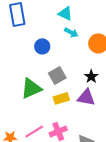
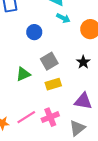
green triangle: (31, 88) -> (23, 74), size x0.7
purple triangle: (86, 97) -> (83, 101), moved

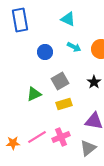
cyan arrow: (63, 18) -> (74, 47), moved

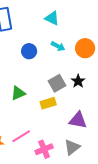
gray square: (60, 81) -> (57, 83), moved
pink cross: (61, 137) -> (44, 149), moved

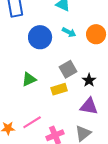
blue circle: (29, 51) -> (40, 37), size x1.5
black star: (78, 81) -> (89, 80), moved

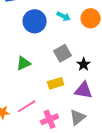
yellow rectangle: (59, 89) -> (56, 83), moved

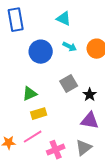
yellow rectangle: (56, 83) -> (39, 114), moved

